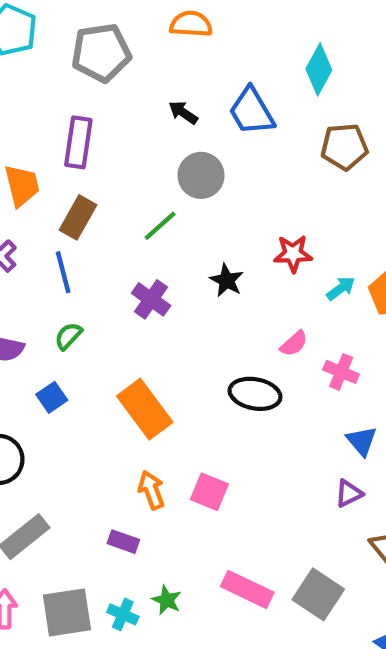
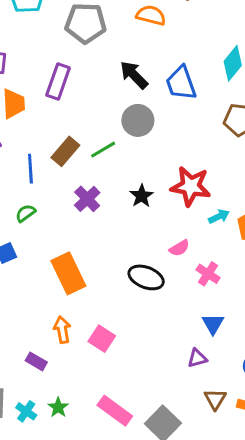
black arrow: (183, 113) -> (134, 75), size x1.5
brown rectangle: (78, 217) -> (65, 151), moved
red star: (293, 254) -> (191, 186), size x1.5

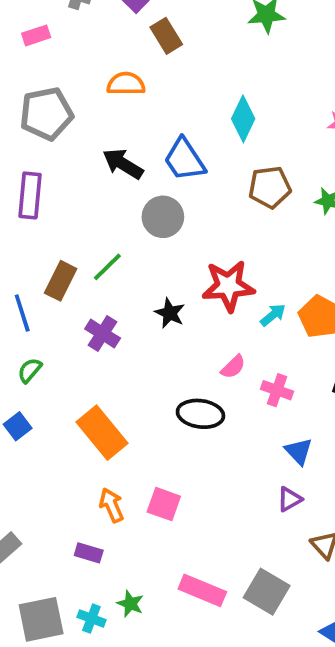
gray circle: (138, 120) -> (163, 217), moved

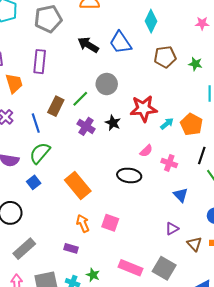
gray circle: (163, 217) -> (107, 84), moved
purple cross: (103, 334) -> (86, 126), moved
green semicircle: (30, 370) -> (40, 153), size x1.6
purple triangle: (289, 499) -> (172, 229), moved

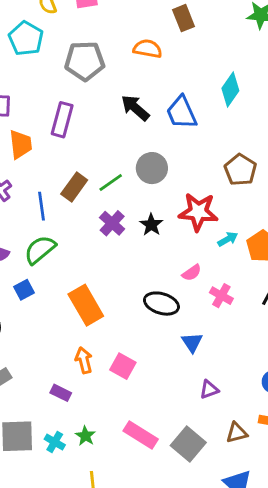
brown pentagon: (165, 57) -> (240, 170), moved, turned 30
blue triangle: (181, 195) -> (192, 342), moved
brown triangle: (194, 244) -> (237, 433), moved, turned 49

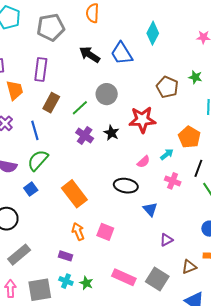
orange semicircle: (148, 49) -> (92, 13), turned -90
brown rectangle: (74, 187) -> (51, 103), moved
cyan arrow: (228, 239) -> (167, 154), moved
pink cross: (221, 296) -> (173, 181), moved
cyan cross: (55, 442) -> (66, 281), moved

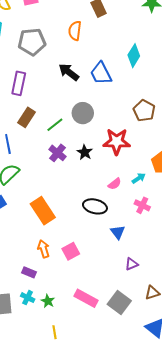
pink square: (105, 232) -> (71, 251), turned 36

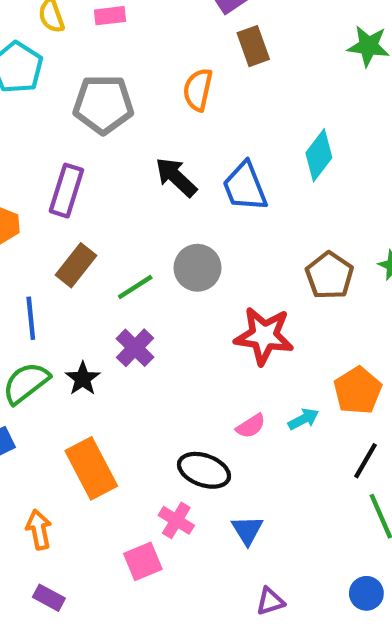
black star: (85, 152) -> (83, 379), moved
pink cross: (142, 205) -> (176, 520), moved
orange arrow: (44, 249) -> (39, 530), moved

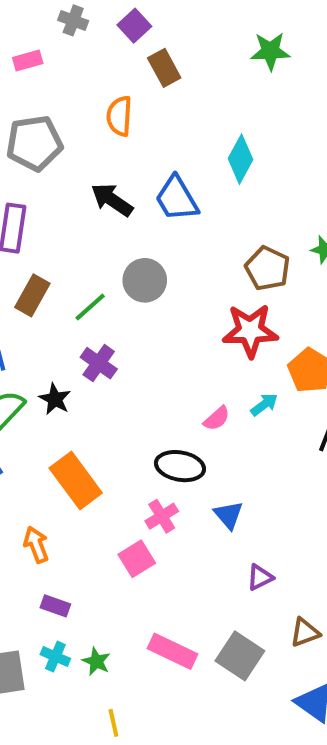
red star: (264, 336) -> (250, 331), moved
pink cross: (176, 520) -> (162, 516), turned 36

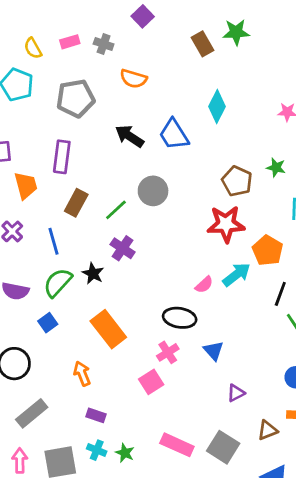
gray cross: (73, 20) -> (104, 44), moved
brown rectangle: (164, 68) -> (202, 44), moved
orange semicircle: (119, 116) -> (133, 79), turned -76
cyan arrow: (264, 405) -> (237, 275), size x1.5

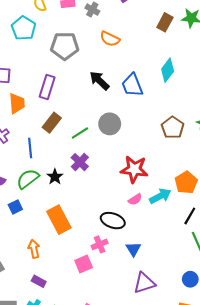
brown rectangle: (202, 44) -> (165, 22), turned 48
red star: (226, 224) -> (134, 169), moved
purple triangle: (236, 393) -> (144, 283), size x1.6

